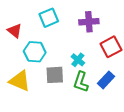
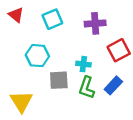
red triangle: (15, 31) -> (16, 15), moved
cyan cross: (78, 60) -> (83, 64), turned -32
yellow triangle: (20, 81) -> (21, 102), moved, turned 35

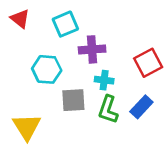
purple cross: (95, 23) -> (92, 49), moved

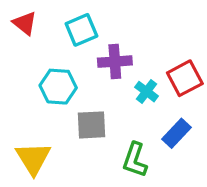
cyan cross: (104, 80) -> (147, 92), moved, turned 30
green L-shape: (108, 109) -> (135, 160), moved

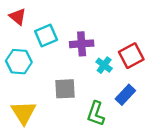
cyan square: (81, 30) -> (46, 36), moved
cyan hexagon: (58, 87) -> (19, 62), moved

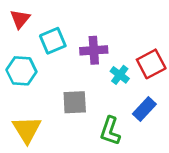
red triangle: (18, 17) -> (20, 19), turned 30

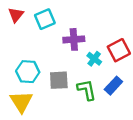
cyan square: (53, 41) -> (45, 19), moved
cyan hexagon: (21, 71) -> (28, 72), moved
green L-shape: (110, 131) -> (87, 90), moved, turned 150

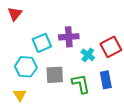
cyan square: (45, 19) -> (42, 43), moved
blue rectangle: (113, 86) -> (106, 80), turned -54
yellow triangle: (21, 102) -> (20, 95), size x0.6

